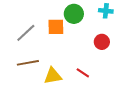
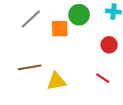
gray line: (26, 33) -> (31, 19), moved
red line: (83, 73) -> (103, 78), moved

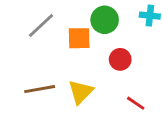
red circle: (109, 45) -> (120, 59), moved
yellow triangle: (57, 81) -> (81, 92), moved, turned -36

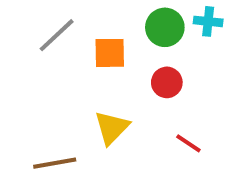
green circle: (105, 20) -> (165, 27), moved
brown line: (40, 89) -> (55, 163), moved

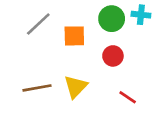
brown line: (55, 163) -> (37, 88), moved

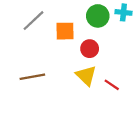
red circle: (113, 56) -> (90, 49), moved
yellow triangle: (76, 87) -> (86, 76), moved, turned -30

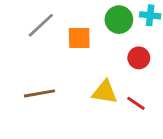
red circle: (90, 49) -> (139, 58), moved
yellow triangle: (86, 76) -> (105, 92), turned -35

